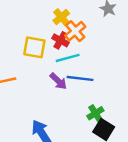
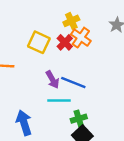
orange cross: (75, 31) -> (81, 38), turned -30
cyan line: (68, 58) -> (59, 101), moved

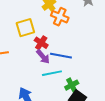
yellow square: (39, 42) -> (25, 28), turned -30
red cross: (65, 42) -> (41, 43), moved

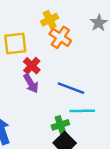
blue line: (61, 56) -> (71, 88), moved
cyan line: (52, 73) -> (82, 111), moved

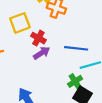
purple arrow: (31, 83) -> (42, 53), turned -77

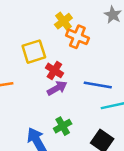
green cross: (75, 81) -> (63, 126), moved

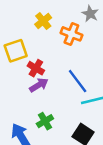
orange cross: (77, 37) -> (71, 34), moved
blue line: (98, 85) -> (78, 81), turned 45

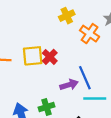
yellow square: (16, 51) -> (33, 56), moved
purple arrow: (39, 85) -> (69, 85), moved

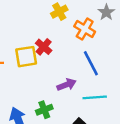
red cross: (50, 57) -> (44, 47), moved
blue line: (85, 78) -> (91, 63), moved

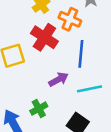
red cross: (44, 47) -> (44, 37), moved, size x1.5
blue line: (91, 63) -> (81, 54), turned 40

